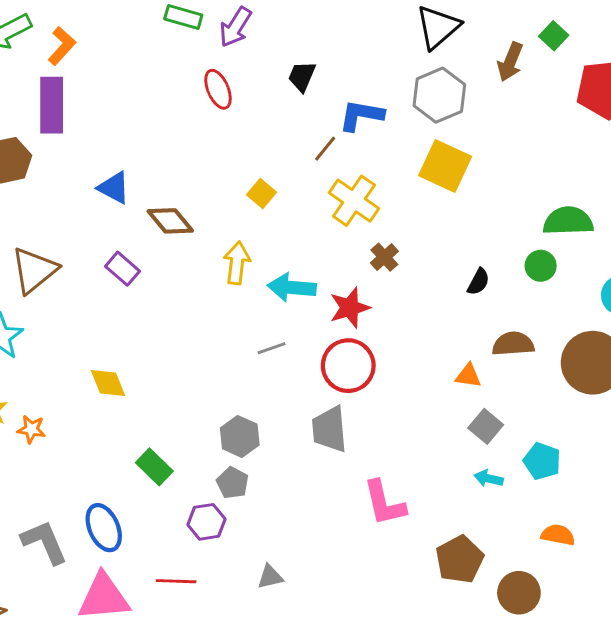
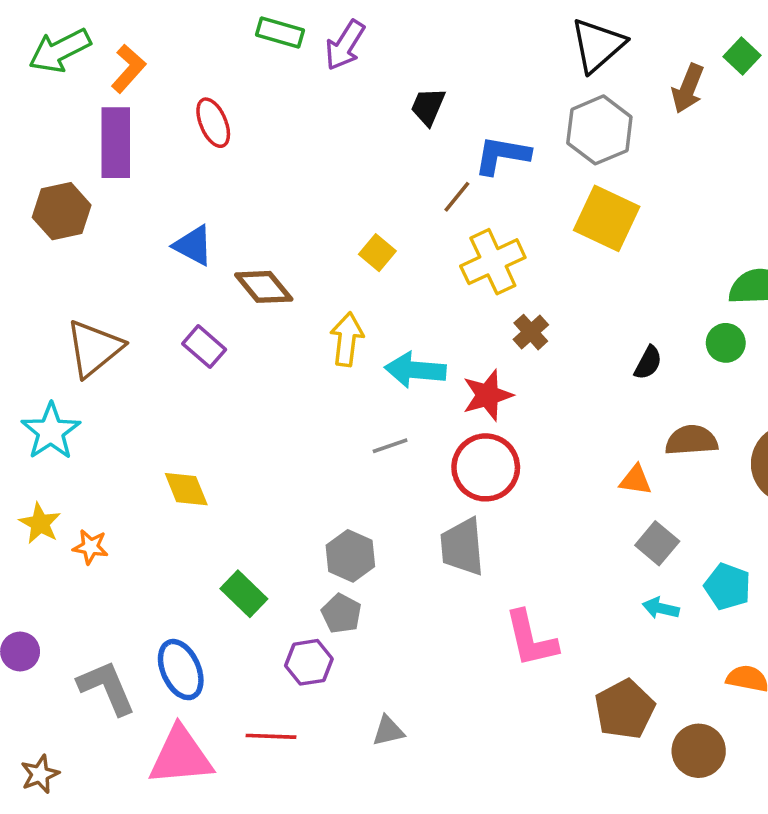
red ellipse: (218, 89) -> (213, 123), moved
yellow cross: (354, 201) -> (493, 262), turned 30

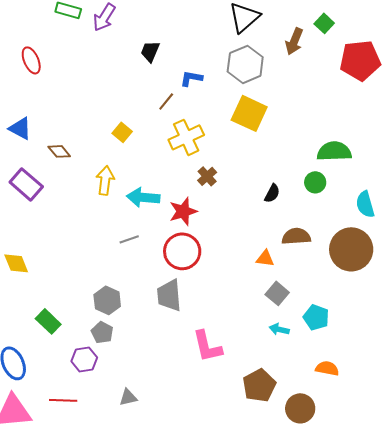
blue L-shape: (502, 155) -> (191, 78), size x0.7
brown diamond: (264, 287) -> (59, 151), size x0.7
purple rectangle: (204, 347) -> (26, 184), size x1.4

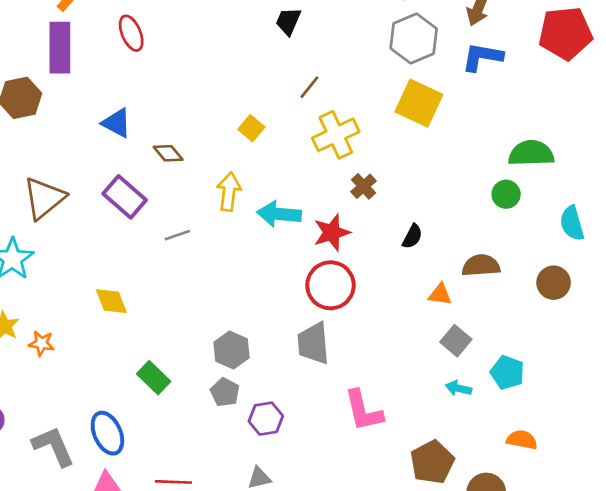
blue L-shape: (191, 78) -> (482, 57), moved, size x1.4
black semicircle: (272, 193) -> (412, 236), moved
gray line: (129, 239) -> (177, 235), moved
brown circle: (351, 249) -> (554, 283), size x0.6
purple hexagon: (84, 359) -> (266, 419), moved

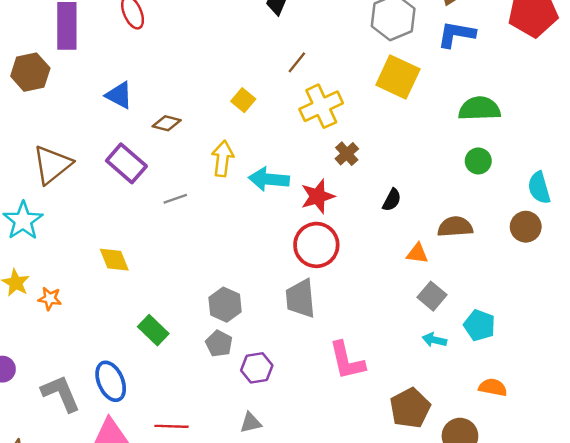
brown diamond: (168, 153) -> (167, 123), turned -36
green semicircle: (531, 153) -> (479, 109), moved
brown circle: (554, 283) -> (526, 227), moved

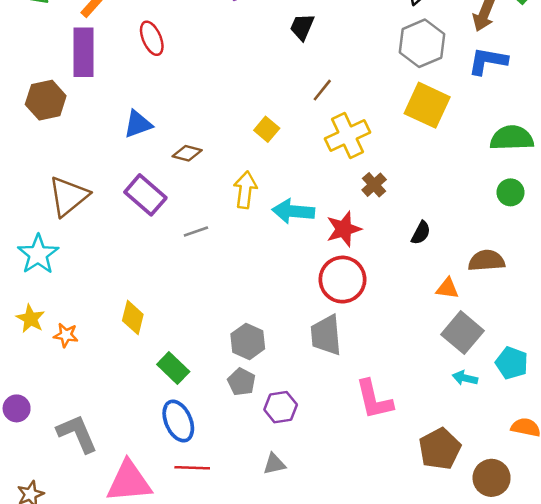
blue triangle: (119, 95) -> (138, 124), turned -48
yellow diamond: (114, 260) -> (133, 317), moved, turned 36
gray square: (432, 296) -> (462, 333), size x1.4
blue ellipse: (111, 381) -> (178, 421), moved

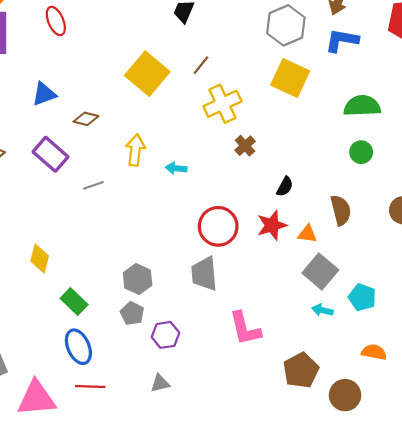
yellow square: (267, 129) -> (147, 74), moved, size x2.0
cyan arrow: (293, 211) -> (176, 168), size x0.6
red star: (344, 229) -> (272, 225), moved
brown semicircle: (486, 261) -> (341, 210), turned 80

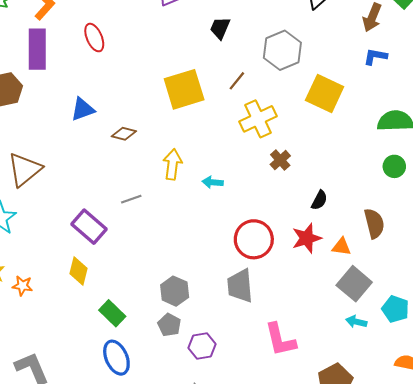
gray hexagon: (286, 25) -> (282, 50), moved
blue L-shape: (342, 40) -> (375, 57), size x0.7
yellow square: (147, 74) -> (184, 89), turned 33
purple rectangle: (50, 154) -> (89, 227), moved

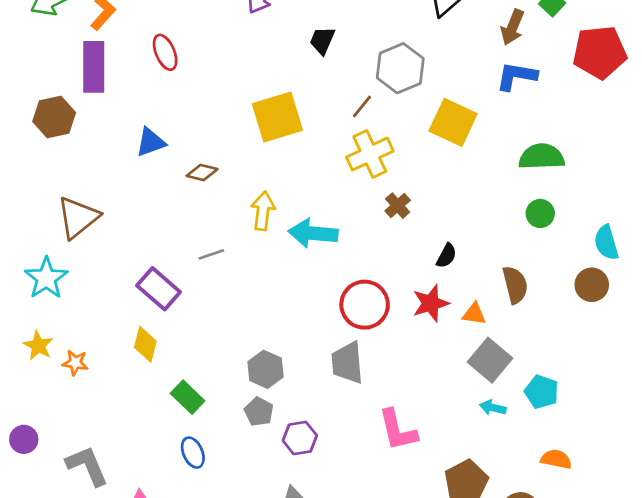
blue L-shape: (375, 57) -> (516, 76), size x1.4
brown line: (237, 81) -> (362, 106), moved
cyan arrow: (213, 182) -> (313, 233), size x1.8
blue ellipse: (116, 358) -> (193, 453), size x0.7

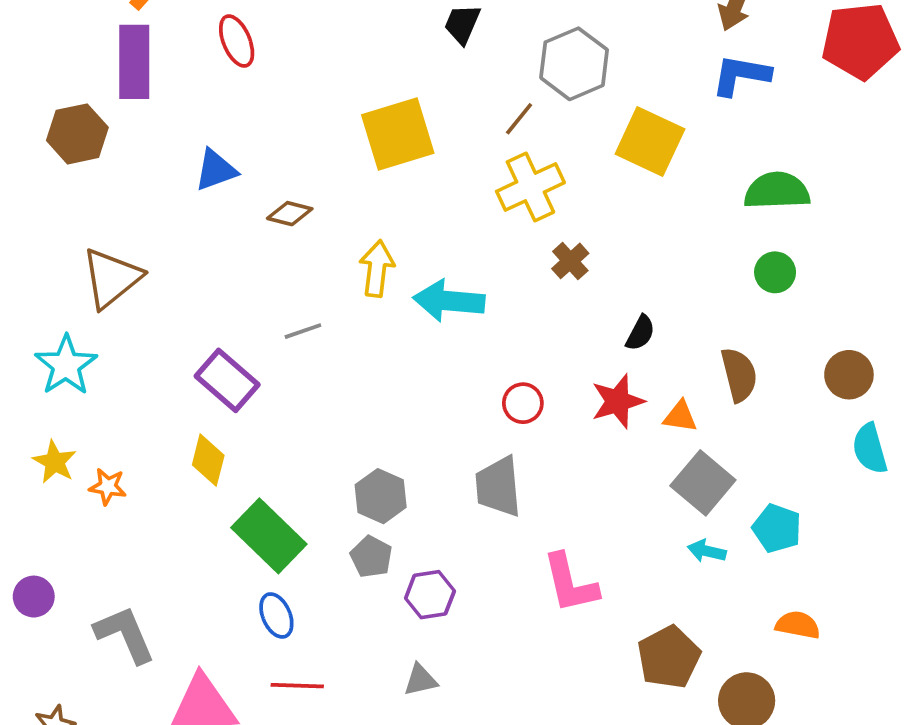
cyan semicircle: (606, 243) -> (870, 449), moved
red circle: (365, 305) -> (523, 403), size x0.6
green rectangle: (188, 397) -> (269, 536), size x1.5

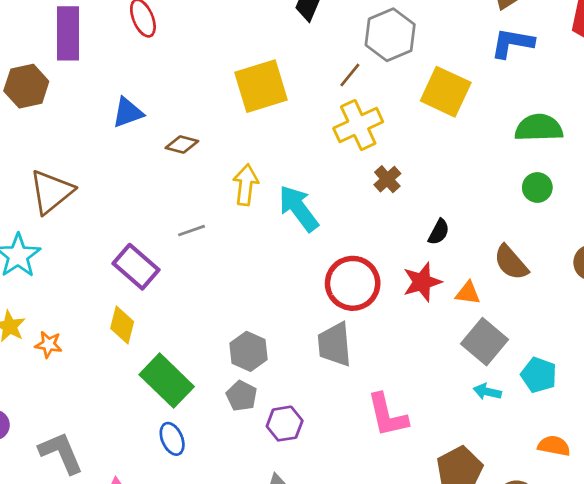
cyan arrow: (449, 301) -> (298, 208), turned 48
brown semicircle: (739, 375) -> (511, 262), turned 153
red circle: (523, 403) -> (353, 283), size x1.8

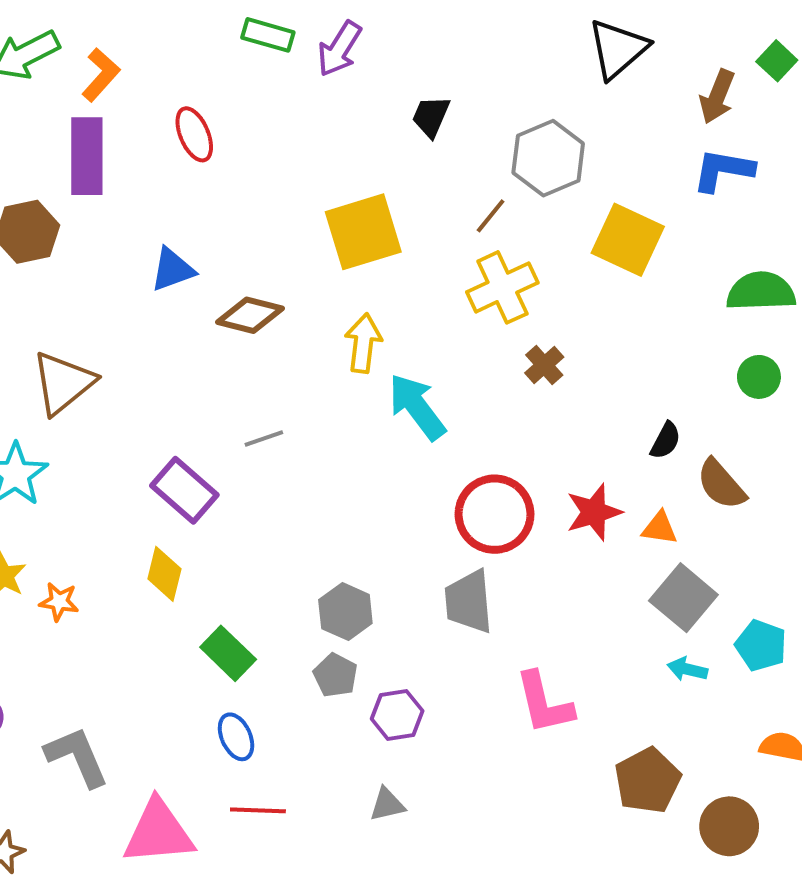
brown diamond: (182, 144) -> (250, 315), size x1.4
yellow arrow: (246, 185) -> (363, 343), moved
black semicircle: (439, 232) -> (666, 441), moved
green rectangle: (167, 381) -> (228, 653), size x0.7

